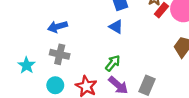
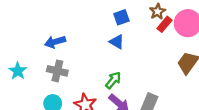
cyan star: (27, 65) -> (18, 71), moved

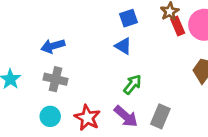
red rectangle: (164, 24) -> (178, 26), turned -63
green arrow: (113, 80) -> (132, 84), moved

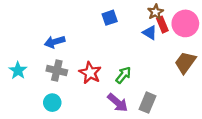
blue square: (129, 18) -> (110, 18), moved
blue triangle: (123, 46) -> (150, 33), moved
red star: (87, 118) -> (90, 73), moved

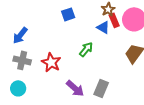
blue arrow: (55, 42) -> (20, 35), turned -36
green arrow: (123, 75) -> (86, 49), moved

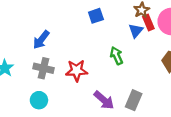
blue triangle: (103, 27) -> (136, 31), turned 40
green arrow: (86, 49) -> (116, 56), turned -63
red star: (51, 62) -> (77, 71), turned -30

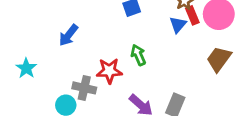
green arrow: (116, 56) -> (138, 55), moved
gray cross: (43, 68) -> (84, 88), moved

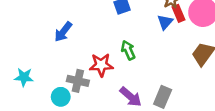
cyan star: (26, 68) -> (24, 77), moved, turned -30

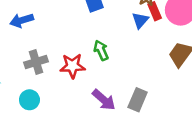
blue arrow: (63, 32) -> (22, 20), moved, turned 35
gray cross: (78, 81) -> (36, 62), moved, turned -30

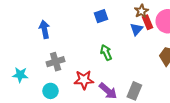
blue arrow: (22, 20) -> (44, 29), turned 96
red star: (72, 66) -> (84, 80), moved

